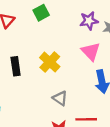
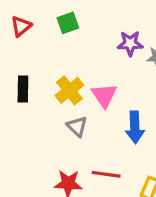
pink triangle: (91, 51) -> (104, 95), moved
gray triangle: (60, 98) -> (77, 126), moved

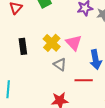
red line: (106, 174) -> (84, 80), moved

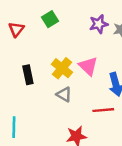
gray triangle: (60, 64) -> (64, 94), moved

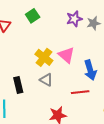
black rectangle: (28, 75) -> (18, 85), moved

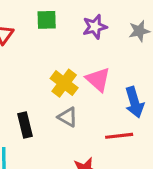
green square: (33, 16) -> (47, 20), turned 32
purple star: (74, 19) -> (95, 27), moved

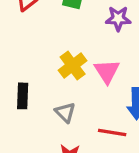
gray triangle: (68, 117) -> (65, 112), moved

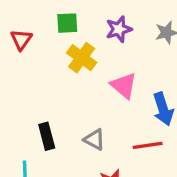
yellow cross: (73, 65) -> (82, 58), moved

